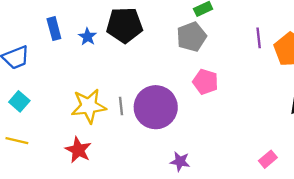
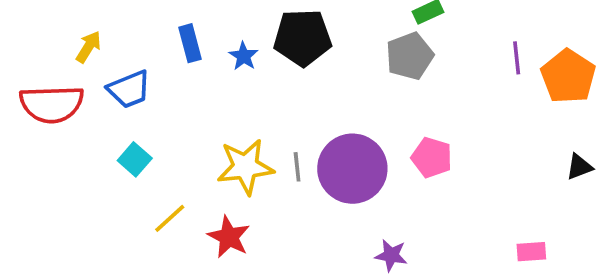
pink pentagon: (205, 82) -> (432, 158), moved
yellow line: (17, 141) -> (170, 218), moved, turned -55
pink rectangle: (268, 159) -> (531, 252), turned 36

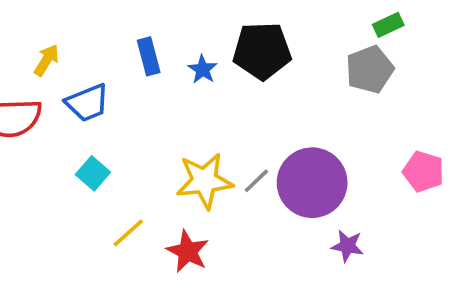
pink pentagon: (432, 158) -> (423, 172), moved
gray line: (297, 167) -> (256, 181), turned 52
purple star: (391, 255) -> (347, 246), moved

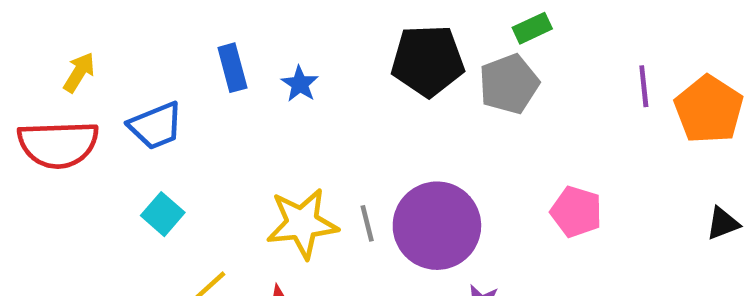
black pentagon: (262, 51) -> (428, 61), moved
yellow arrow: (47, 60) -> (79, 72), moved
gray line: (256, 181) -> (367, 223), turned -60

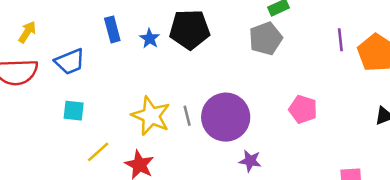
black pentagon: (428, 61) -> (190, 29), moved
cyan square: (163, 214) -> (74, 111), turned -35
yellow star: (302, 223) -> (151, 116), turned 30

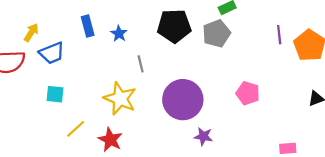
black pentagon: (190, 29) -> (174, 26), moved
yellow arrow: (27, 32) -> (31, 32), moved
gray line: (187, 116) -> (141, 64), moved

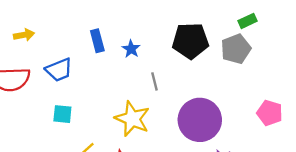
yellow arrow: (31, 32) -> (24, 35), moved, turned 48

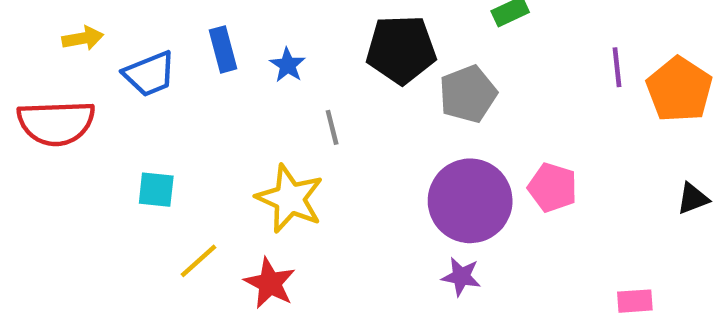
gray pentagon: (236, 49) -> (468, 94), moved
blue trapezoid: (59, 70) -> (150, 74), moved
purple circle: (200, 120) -> (470, 201), moved

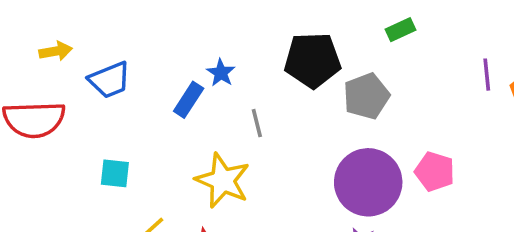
blue rectangle: (223, 49) -> (189, 100), moved, turned 48

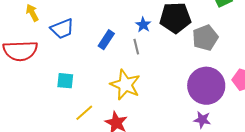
yellow arrow: (56, 51) -> (32, 13), turned -108
blue star: (221, 73) -> (143, 25), moved
gray line: (257, 123) -> (136, 47), moved

